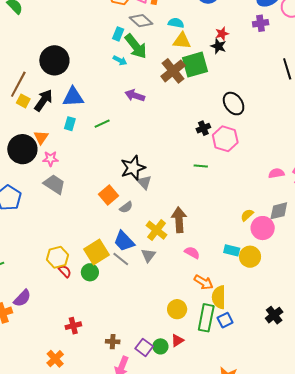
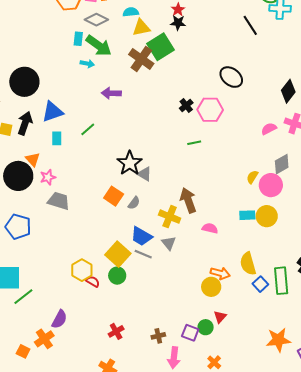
black ellipse: (234, 104) -> (231, 77), moved
orange arrow: (204, 282) -> (220, 273), moved
green rectangle: (206, 318) -> (281, 281), moved

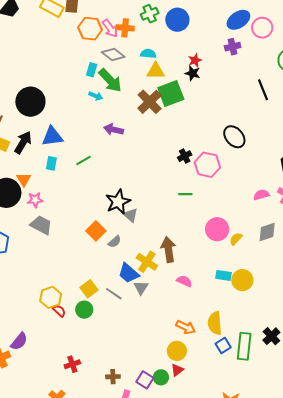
pink circle: (271, 185) -> (217, 229), moved
blue trapezoid: (141, 236) -> (129, 273), moved
yellow square: (118, 254) -> (89, 289), size x0.7
yellow circle: (211, 287) -> (177, 351), moved

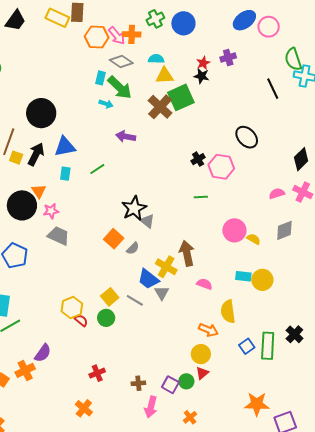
purple cross: (233, 47) -> (228, 57), moved
yellow semicircle: (236, 239) -> (254, 239), turned 80
yellow semicircle: (215, 323) -> (228, 312), moved

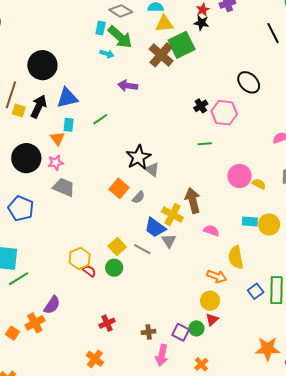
orange triangle: (39, 191) -> (57, 138), moved

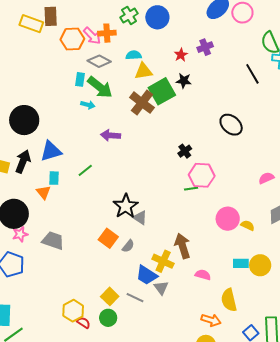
black star: (201, 23) -> (184, 81), moved
pink hexagon: (224, 113) -> (202, 175), moved
pink star: (56, 163) -> (20, 234), moved

